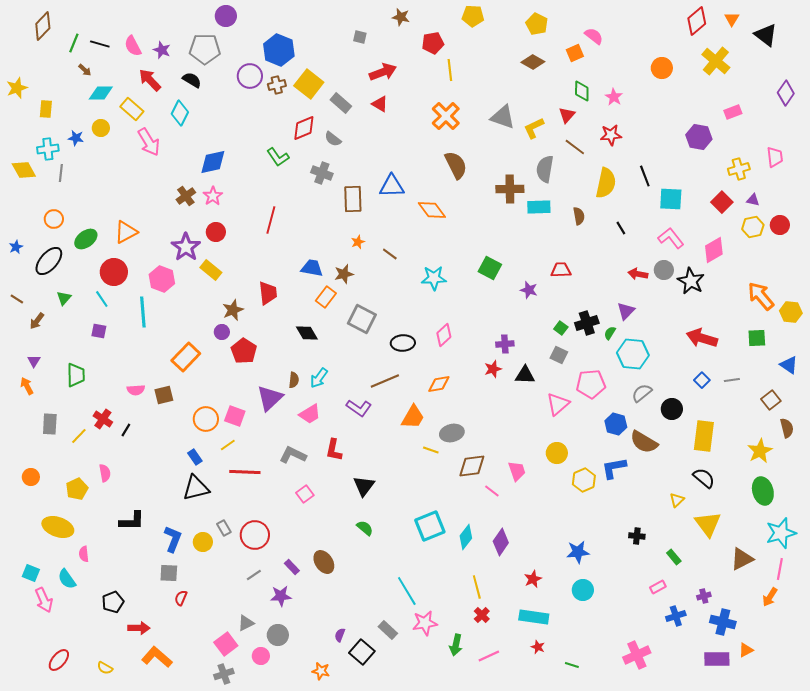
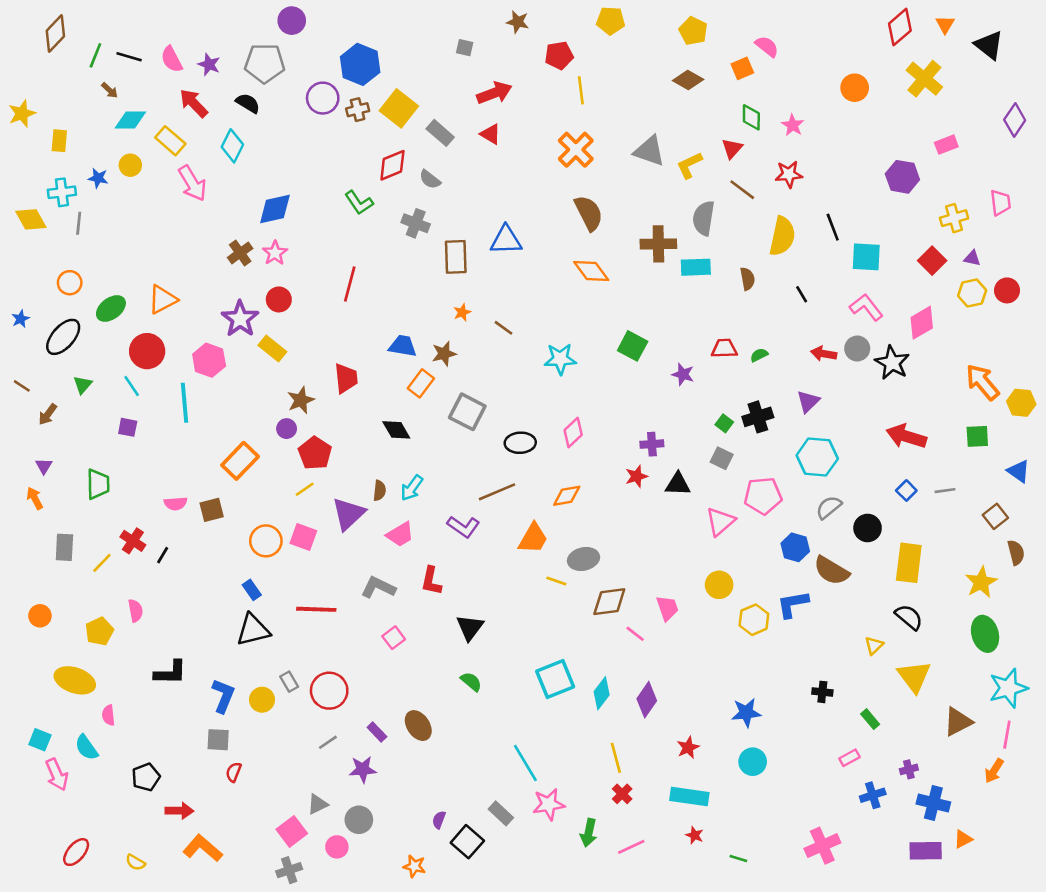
orange diamond: (432, 210) -> (591, 271), moved
green semicircle: (610, 333) -> (759, 355), moved, turned 32
yellow line: (228, 445) -> (305, 489), moved

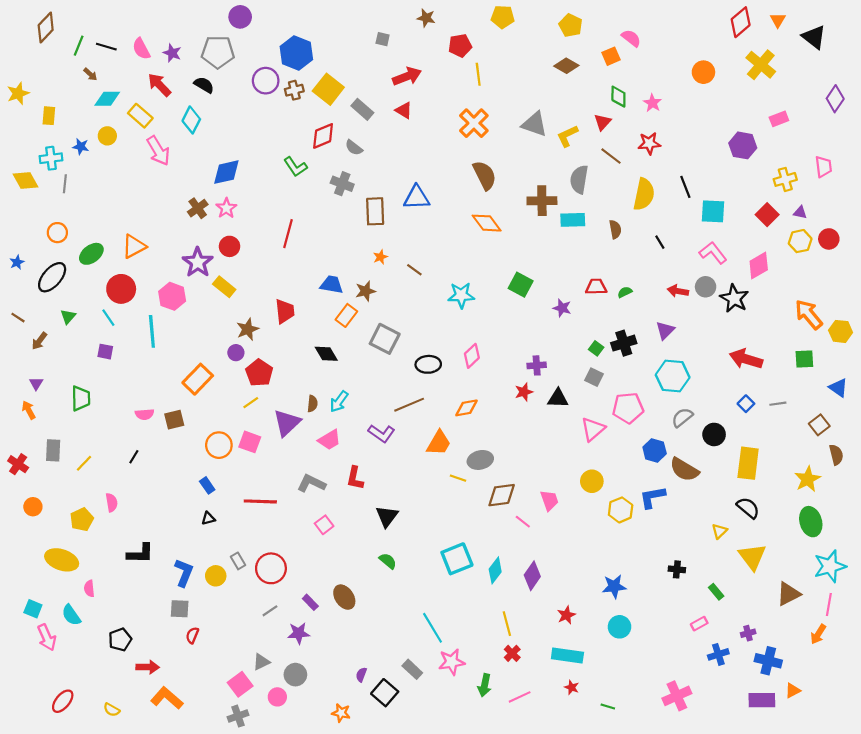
red cross: (133, 541) -> (18, 464), moved
black triangle: (253, 630) -> (208, 518), size x0.5

